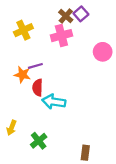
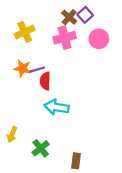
pink circle: (103, 52) -> (99, 39), moved
orange star: (22, 75) -> (22, 68), moved
red semicircle: (38, 88) -> (45, 81), moved
brown rectangle: (85, 153) -> (76, 161), moved

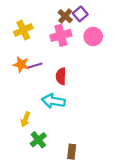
red semicircle: (45, 81) -> (61, 76), moved
yellow arrow: (12, 135) -> (25, 119), moved

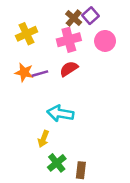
red semicircle: (61, 76) -> (69, 69), moved, turned 56
yellow arrow: (25, 119) -> (43, 139), moved
green cross: (38, 140) -> (57, 163), moved

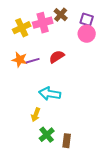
purple square: (91, 16) -> (87, 20), moved, turned -32
pink cross: (69, 40) -> (43, 23), moved

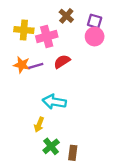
pink cross: (43, 23) -> (47, 37), moved
yellow cross: (22, 28) -> (24, 30), turned 30

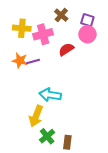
red semicircle: (62, 62) -> (66, 49), moved
yellow arrow: (39, 125) -> (36, 116), size x1.5

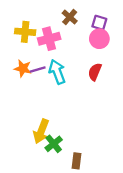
red semicircle: (66, 49) -> (95, 72), moved, turned -35
cyan arrow: (50, 95) -> (57, 72), moved, turned 60
green cross: (47, 136) -> (54, 144), moved

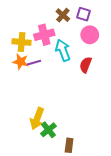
purple square: (99, 23) -> (84, 14), moved
yellow cross: (25, 32) -> (22, 42), moved
cyan arrow: (57, 72) -> (63, 50), moved

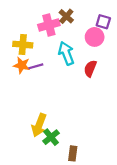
purple square: (84, 14) -> (103, 22), moved
pink cross: (44, 35) -> (49, 25), moved

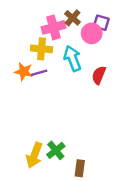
purple square: (103, 22) -> (101, 23), moved
pink circle: (95, 37) -> (92, 33), moved
yellow cross: (23, 45) -> (41, 49), moved
yellow arrow: (39, 125) -> (34, 155), moved

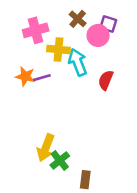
pink cross: (53, 27) -> (36, 30), moved
yellow cross: (41, 49) -> (58, 49), moved
yellow arrow: (34, 155) -> (46, 148), moved

